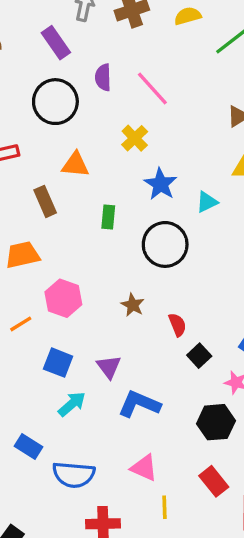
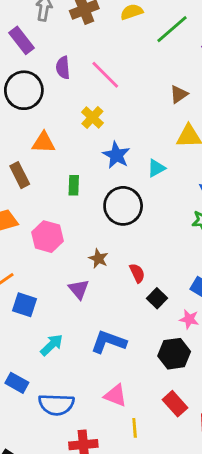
pink hexagon: (63, 298) -> (48, 237), moved
blue square: (58, 363) -> (25, 305), moved
purple triangle: (109, 367) -> (79, 289), moved

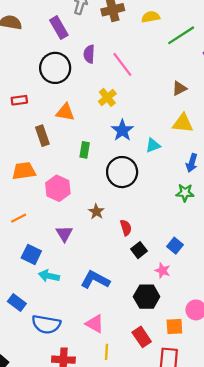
purple triangle: (79, 289) -> (64, 234), moved
blue square: (25, 305) -> (31, 254), moved
cyan arrow: (52, 345) -> (49, 276), turned -132

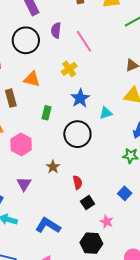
blue square: (175, 246) -> (125, 193), moved

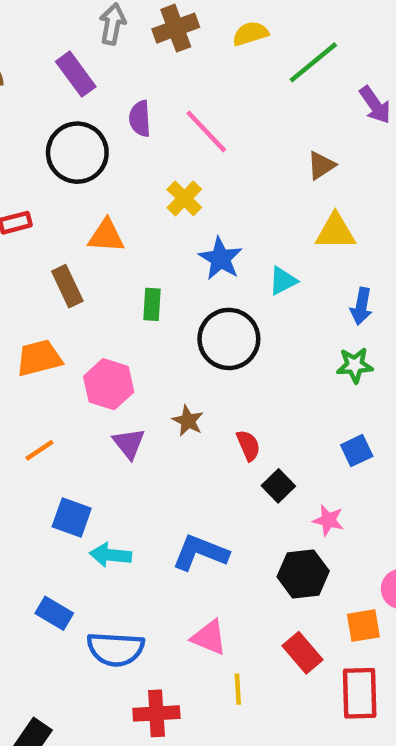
purple triangle: (24, 184) -> (129, 443), moved
blue square: (125, 193) -> (357, 451), turned 32

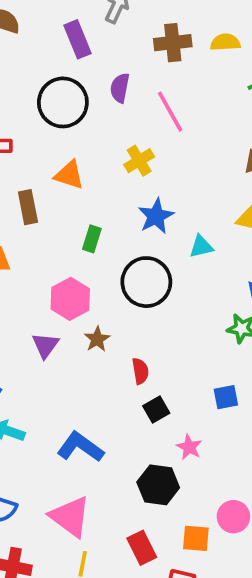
brown cross: (176, 28) -> (173, 43), moved
pink hexagon: (109, 384) -> (70, 299), moved
pink triangle: (209, 637) -> (70, 517), size x1.4

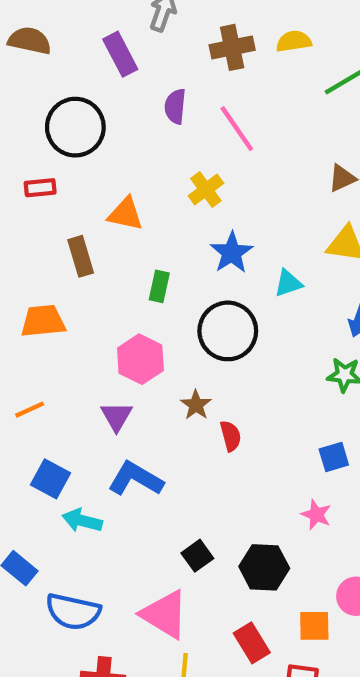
black circle: (63, 102) -> (75, 127), moved
brown star: (97, 339) -> (196, 405), moved
black square: (156, 409) -> (197, 556), moved
blue L-shape: (80, 447) -> (136, 479), moved
pink star: (189, 447) -> (316, 515), moved

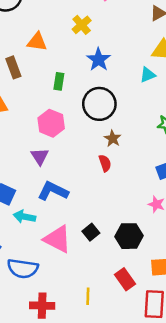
cyan triangle: (288, 283) -> (148, 75), moved
brown star: (196, 405) -> (113, 139), moved
pink triangle: (165, 614) -> (57, 239), moved

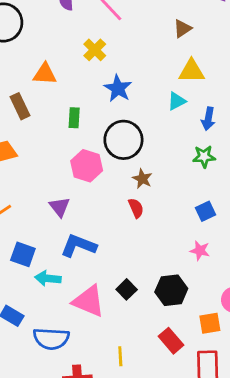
pink hexagon: (51, 123) -> (87, 166), moved
yellow line: (88, 296) -> (120, 356), moved

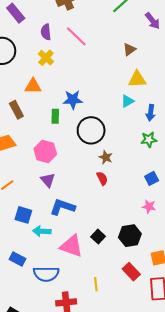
yellow cross: (95, 50) -> (46, 58), moved
blue star: (118, 88) -> (73, 100), moved, turned -30
pink hexagon: (87, 166) -> (45, 152), moved

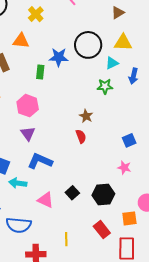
black circle: (91, 130) -> (88, 45), moved
green star: (149, 140) -> (105, 86), moved
pink triangle: (71, 246) -> (46, 200), size x0.7

